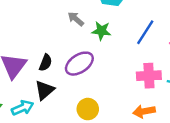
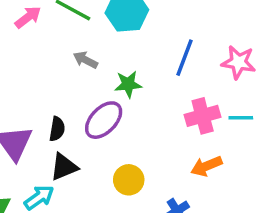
green star: (101, 31) -> (128, 84), moved
black triangle: (45, 90) -> (64, 167), turned 30

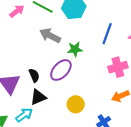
gray arrow: (85, 60) -> (50, 36), size x1.5
black semicircle: (57, 129) -> (34, 75), turned -32

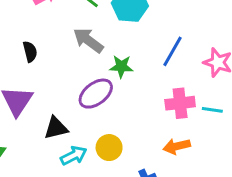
black semicircle: (34, 75) -> (30, 52), moved
cyan arrow: (24, 115) -> (74, 156), moved

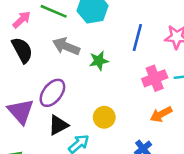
black semicircle: (30, 52) -> (22, 50), moved, size x1.5
purple ellipse: (96, 94) -> (52, 93), moved
yellow circle: (109, 148) -> (104, 117), moved

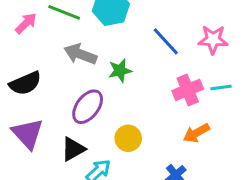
blue line: (137, 38) -> (166, 41), turned -56
black semicircle: (22, 50) -> (25, 83), moved, turned 96
purple ellipse: (52, 93) -> (88, 107), moved

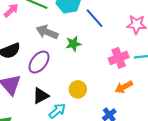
blue line: (166, 41) -> (94, 18), moved
purple ellipse: (88, 107) -> (39, 62), moved

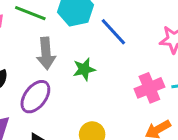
gray arrow: (47, 32) -> (46, 53), turned -115

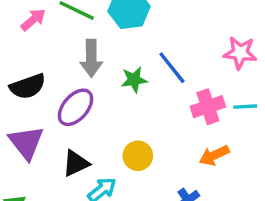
blue line: (113, 32) -> (172, 68), moved

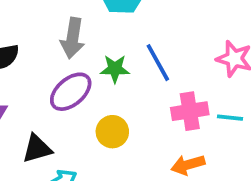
purple ellipse: (76, 107) -> (71, 92), moved
yellow circle: (138, 156) -> (112, 132), moved

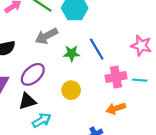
gray arrow: (73, 38) -> (46, 36), turned 55
purple ellipse: (71, 92) -> (33, 74), moved

